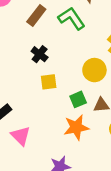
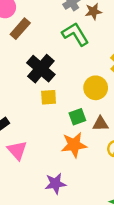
brown rectangle: (36, 15) -> (20, 29), moved
black cross: (40, 54) -> (41, 69), size x1.6

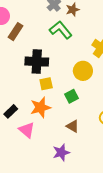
black cross: (41, 69) -> (37, 62), turned -30
brown triangle: (101, 124) -> (73, 126), moved, turned 40
orange star: (74, 145) -> (40, 107), moved

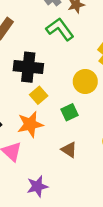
yellow square: (46, 84) -> (39, 95), turned -32
purple star: (61, 153) -> (37, 186), moved

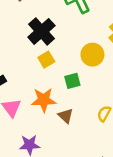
black cross: (28, 67) -> (41, 31), turned 32
orange star: (30, 124) -> (44, 100), moved

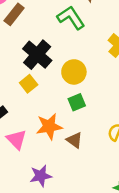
yellow circle: (92, 55) -> (74, 72), moved
yellow square: (46, 60) -> (29, 84), moved

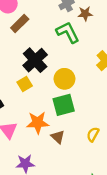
green square: (77, 102) -> (64, 105), size x1.5

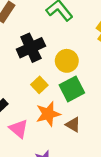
black cross: (35, 60) -> (31, 48), turned 30
yellow square: (25, 84) -> (39, 85), moved

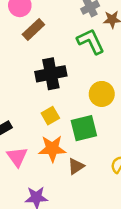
yellow circle: (67, 61) -> (102, 94), moved
brown triangle: (73, 125) -> (76, 166), turned 42

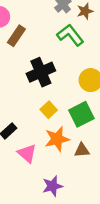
brown triangle: (76, 166) -> (82, 150), turned 42

